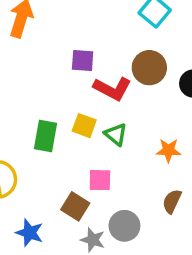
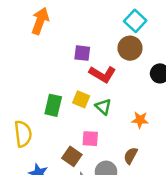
brown circle: (149, 68) -> (130, 48), moved
brown semicircle: (172, 201) -> (131, 156), moved

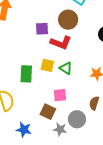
brown circle: (130, 48) -> (68, 20), moved

